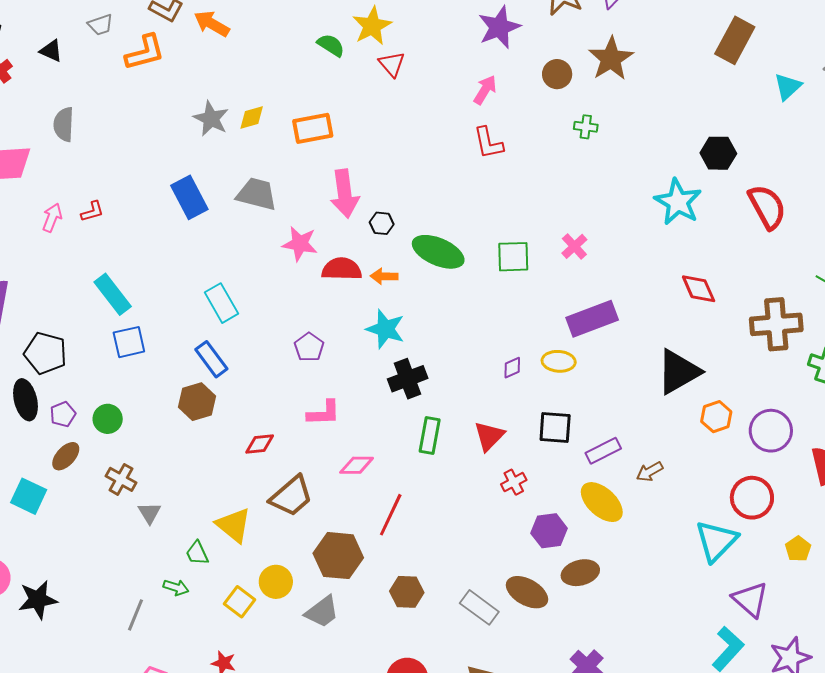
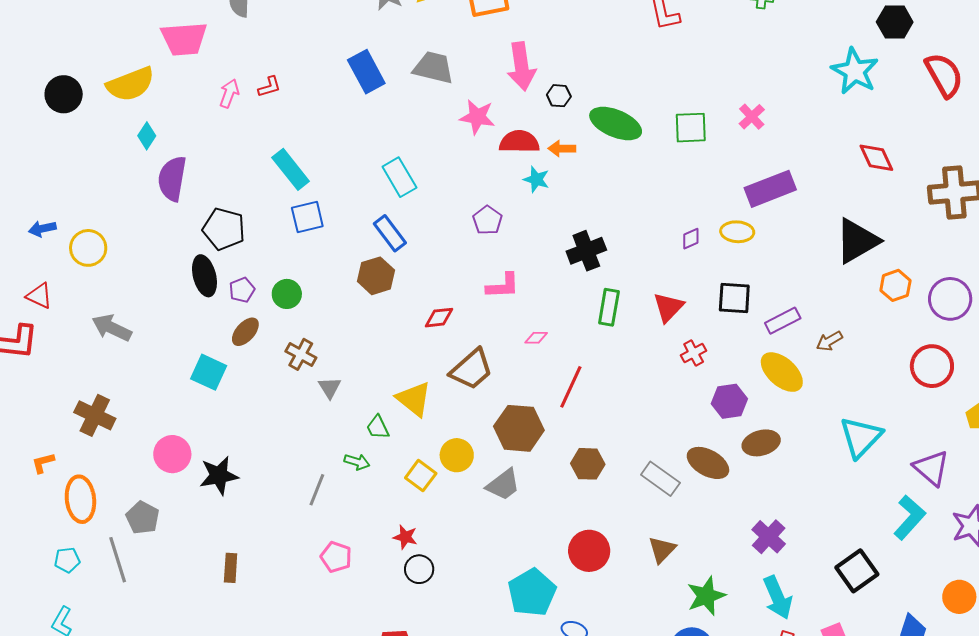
cyan star: (385, 329) -> (536, 179), moved, size x0.7
pink diamond: (357, 465) -> (536, 338), size x0.7
cyan triangle: (716, 541) -> (861, 437), moved

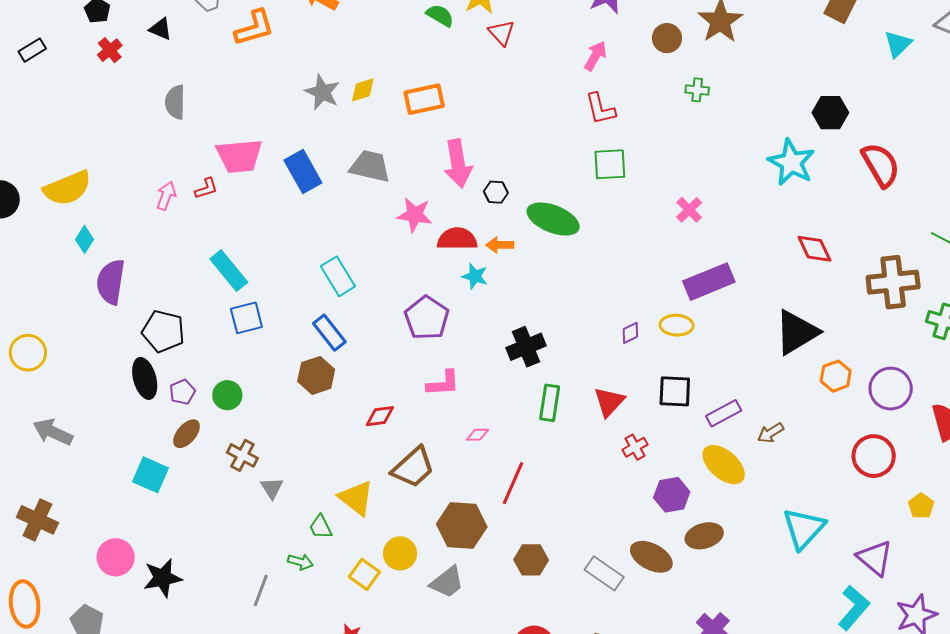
pink trapezoid: (184, 39) -> (239, 156), moved
green square: (691, 128) -> (610, 164), moved
purple pentagon: (487, 220) -> (427, 318), size x1.5

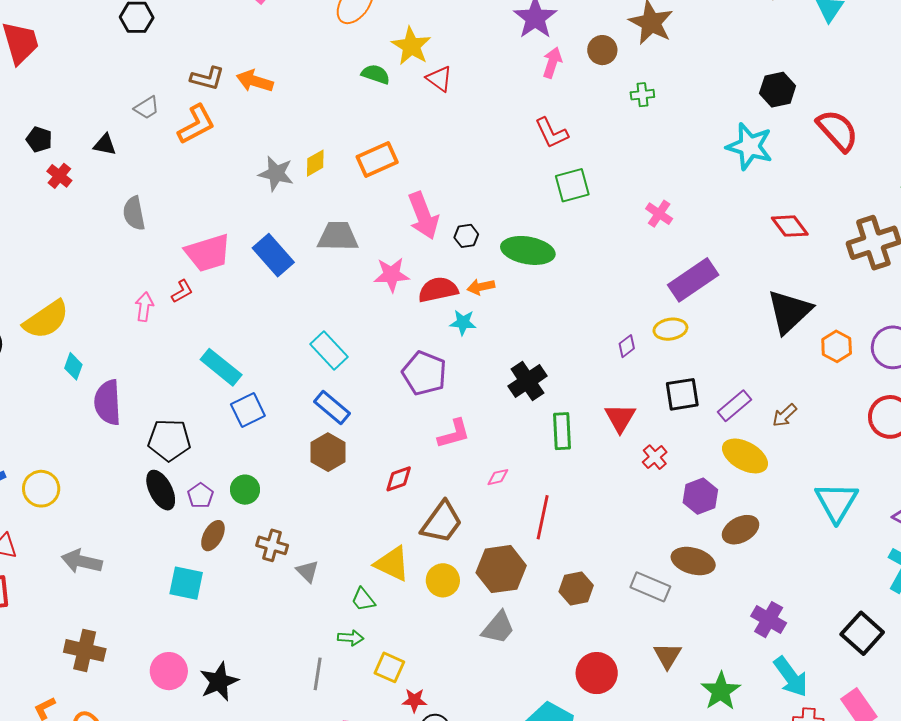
pink arrow: (595, 56) -> (552, 63), moved
yellow circle: (400, 553) -> (443, 580), moved
yellow square: (364, 574) -> (389, 667), moved

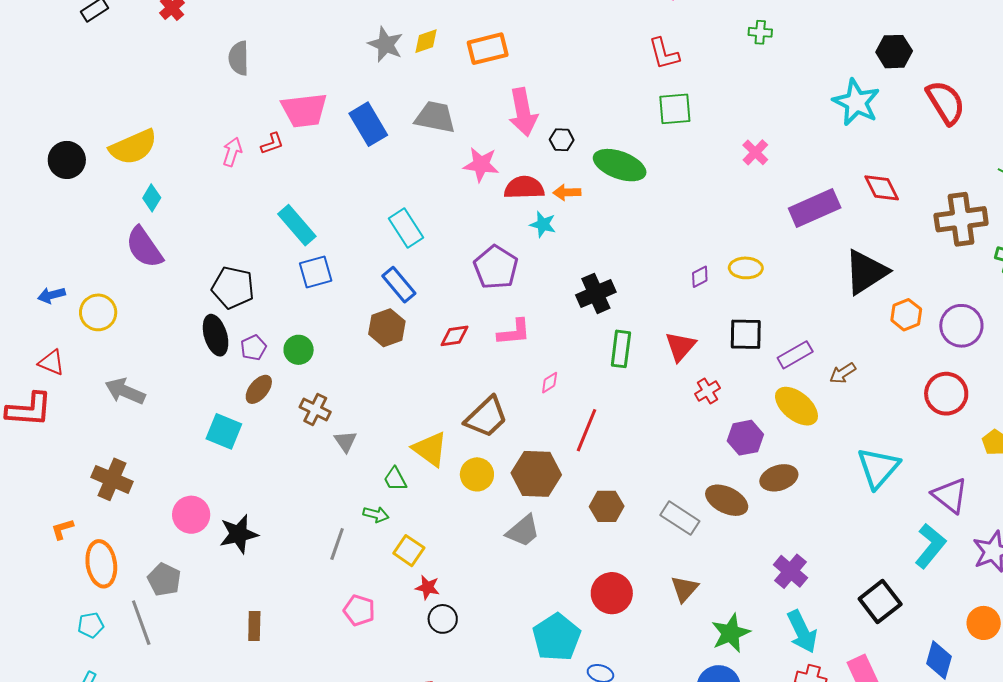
purple rectangle: (693, 280) -> (815, 208), moved
purple semicircle: (108, 402) -> (144, 247), moved, turned -42
pink diamond: (498, 477) -> (550, 383), turned -30
red diamond: (399, 479) -> (454, 336), moved

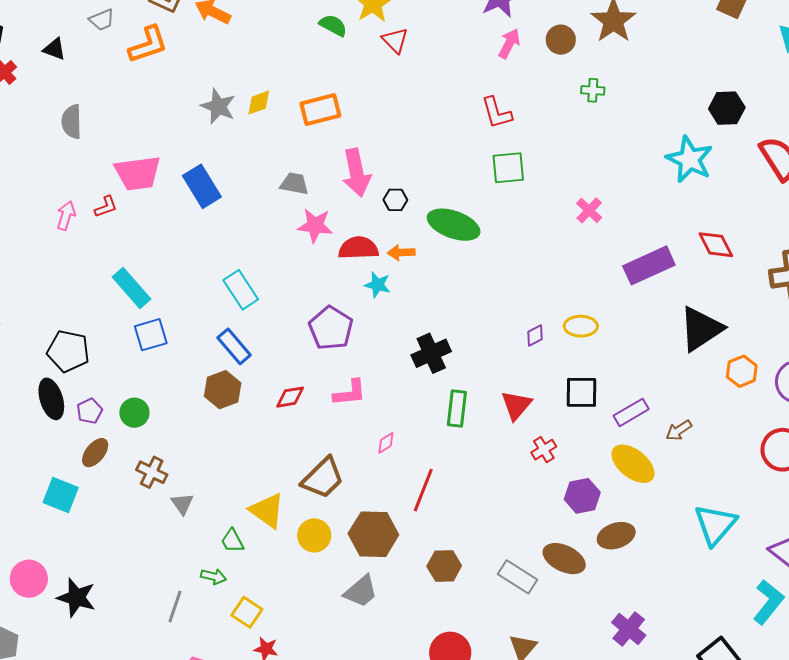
gray trapezoid: (435, 117) -> (294, 184), moved, size x0.7
black star: (239, 534) -> (76, 598), turned 30

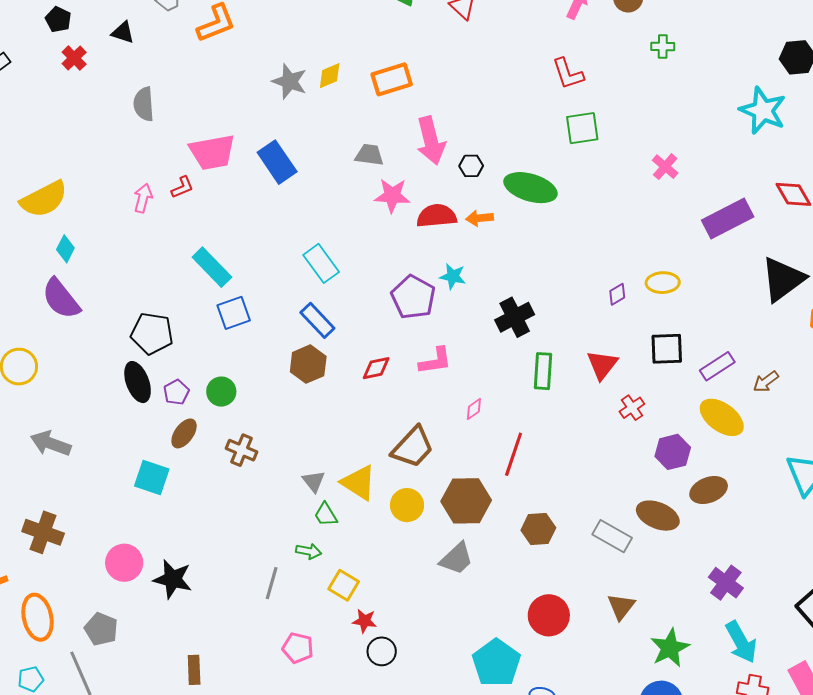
cyan star: (378, 285) -> (453, 276), moved
gray triangle: (182, 504) -> (314, 481), moved

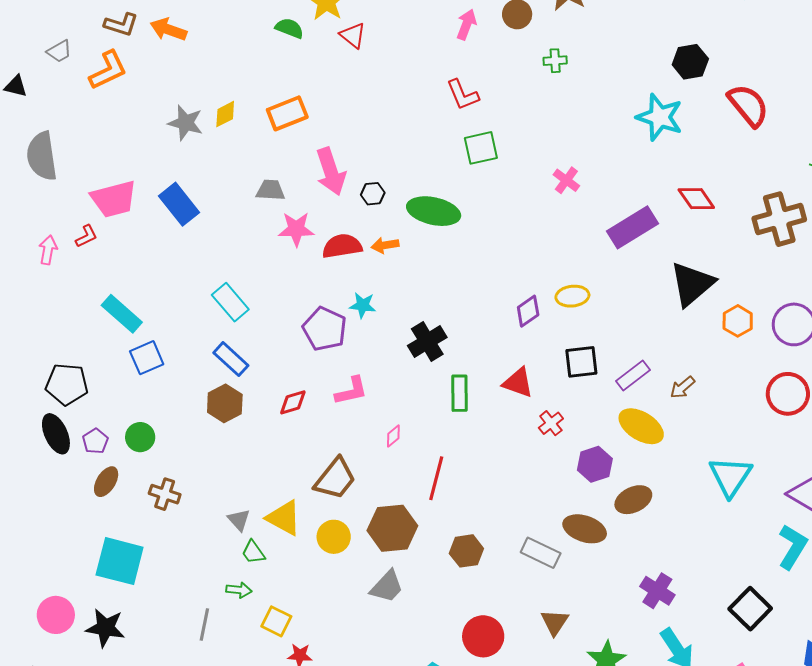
gray semicircle: (144, 104) -> (42, 156), size x1.4
purple diamond: (617, 294) -> (528, 311), size x1.4
red triangle: (602, 365) -> (518, 383), turned -44
cyan square: (152, 477) -> (120, 561), moved, size x1.4

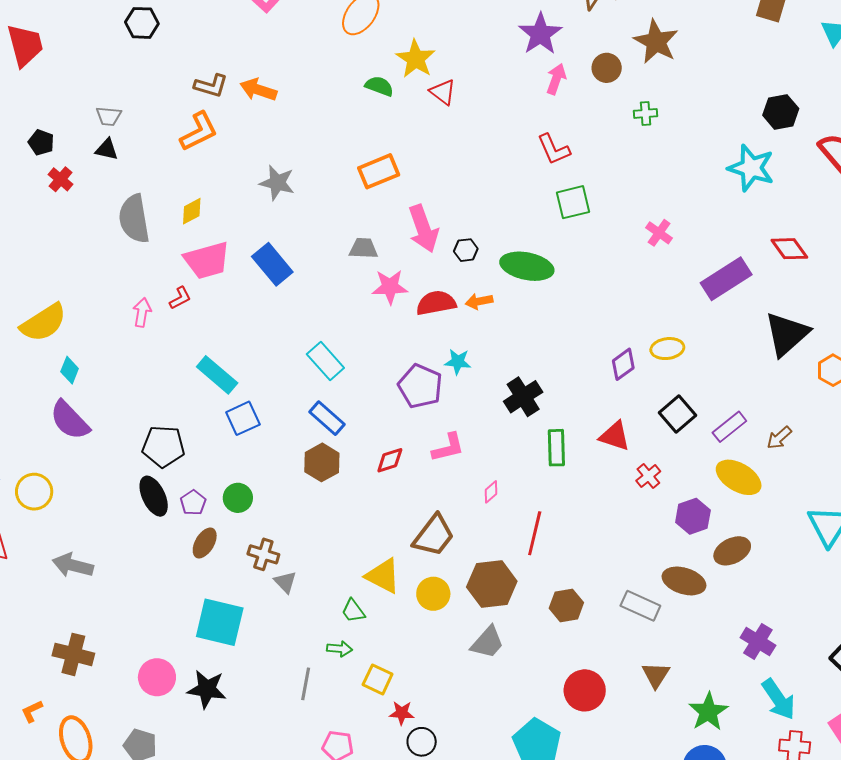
gray trapezoid: (59, 51) -> (109, 116), moved, turned 36
yellow diamond: (225, 114) -> (192, 211), moved
black square: (581, 362) -> (677, 414), turned -33
gray triangle: (239, 520) -> (285, 582), moved

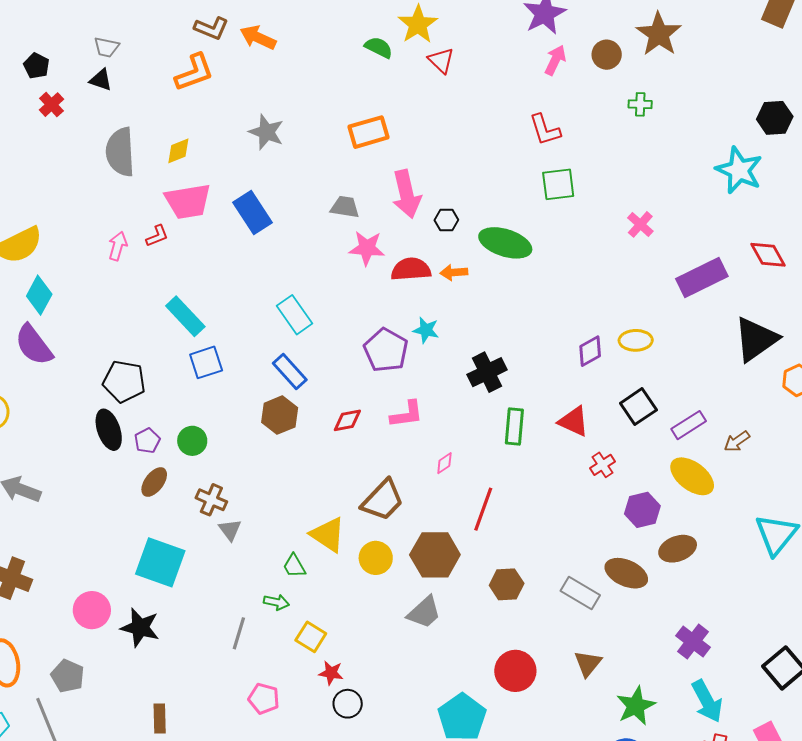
cyan diamond: (70, 370) -> (39, 295), size x1.4

